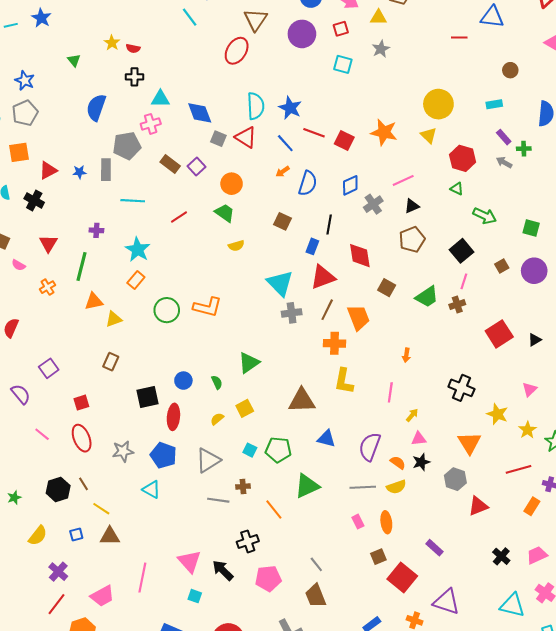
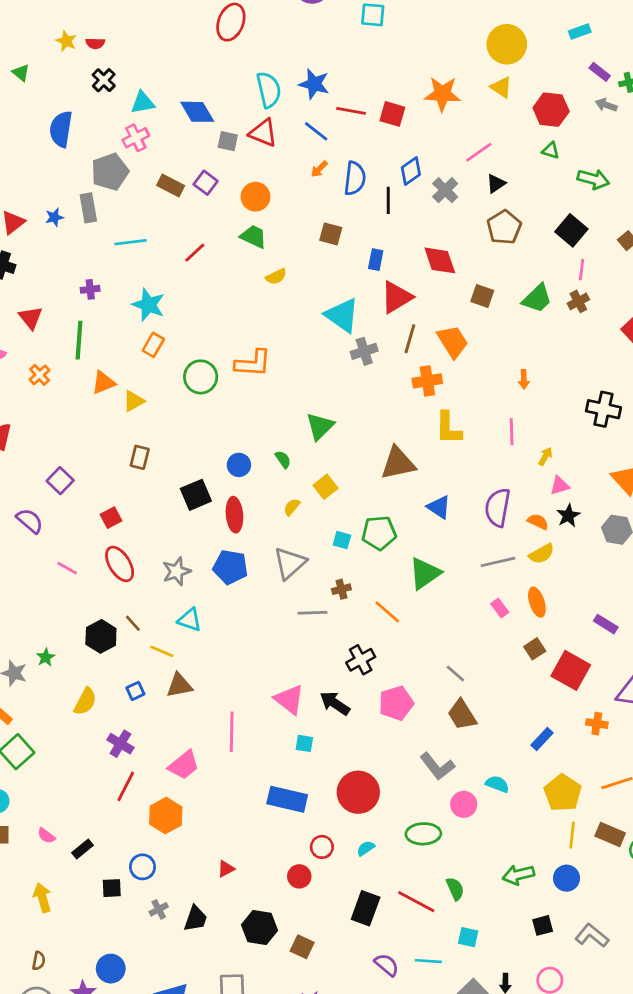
black cross: (134, 77) -> (104, 80), turned -36
black line: (329, 224) -> (388, 200), moved
blue triangle: (326, 439) -> (439, 507), turned 30
cyan triangle: (151, 489) -> (190, 620), moved

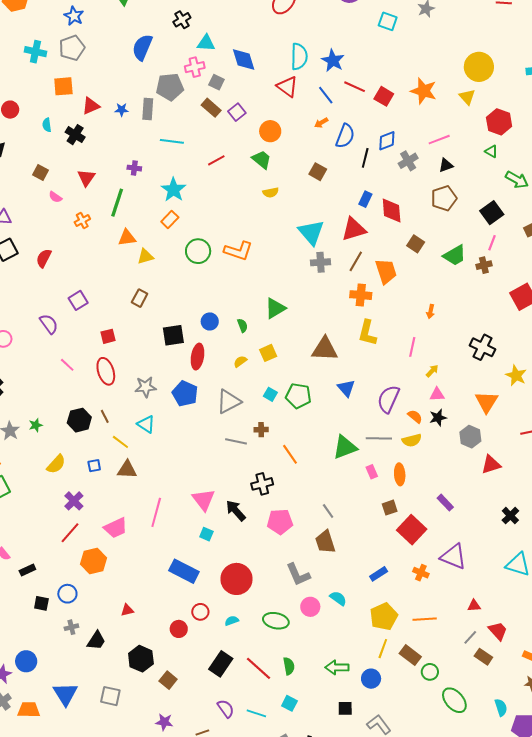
gray square: (228, 141) -> (216, 82), moved
blue rectangle: (376, 260) -> (365, 199), moved
green triangle: (425, 573) -> (345, 447), moved

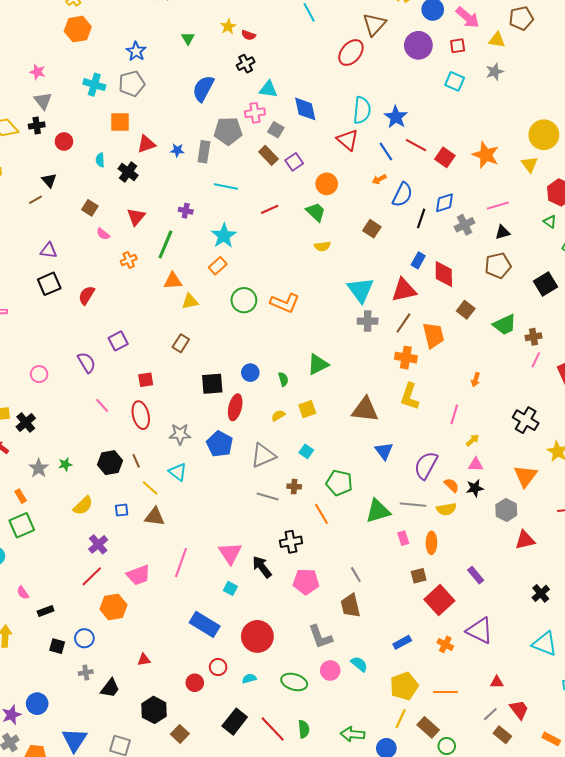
pink line: (492, 243) -> (536, 360), moved
green pentagon: (298, 396) -> (339, 483), moved

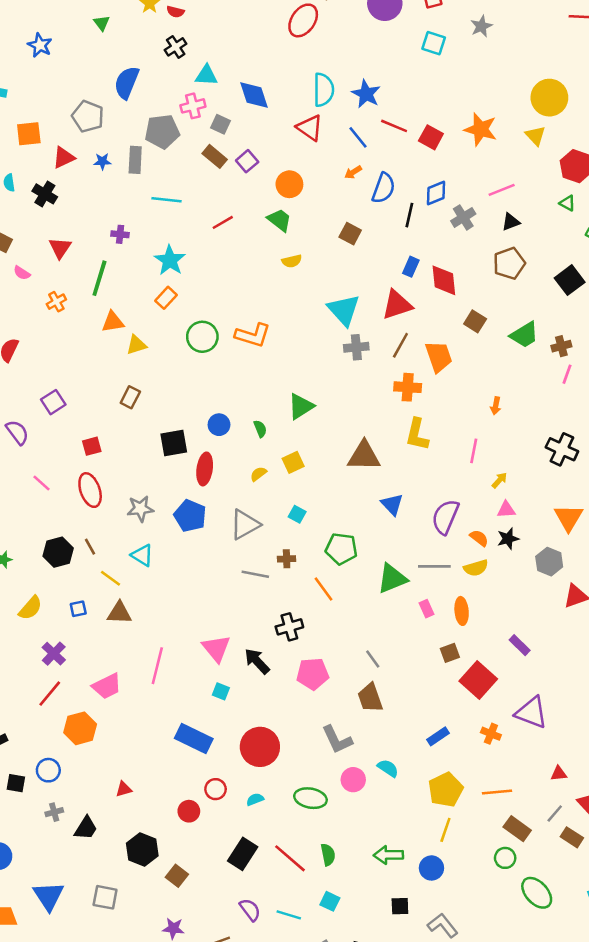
gray pentagon: (132, 84) -> (88, 116), moved, turned -30
brown rectangle: (428, 727) -> (517, 829), moved

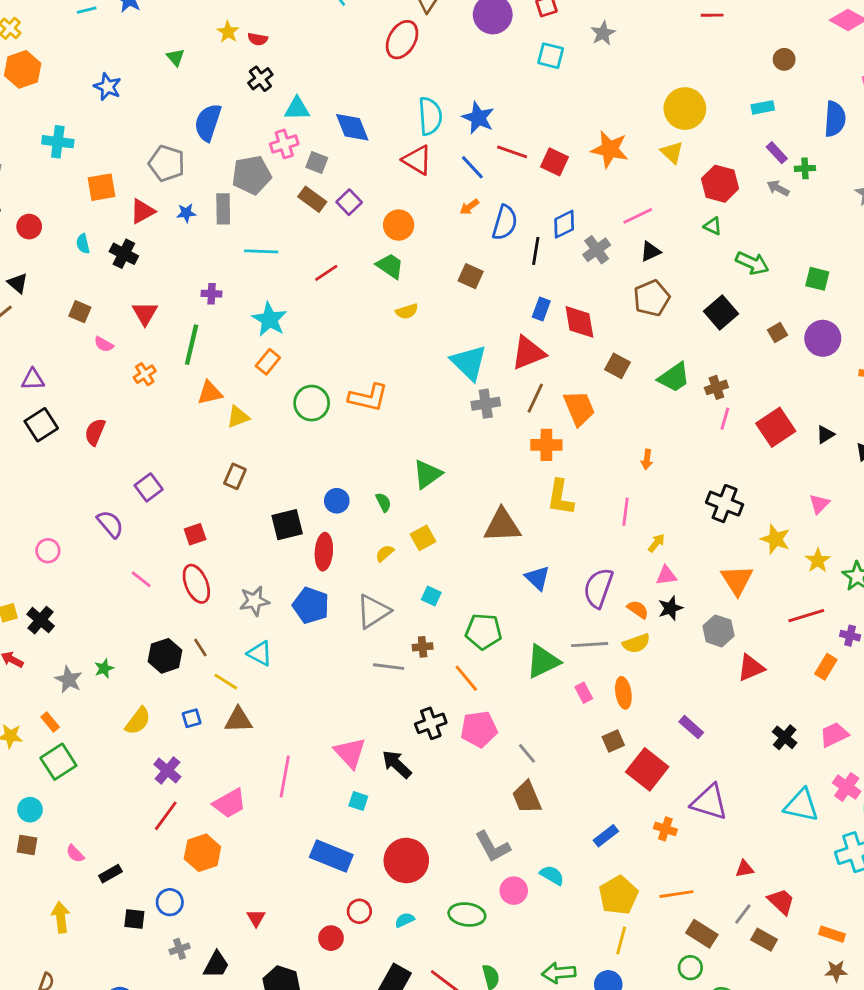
pink pentagon: (313, 674) -> (479, 729), moved
red triangle: (124, 789) -> (256, 918), turned -42

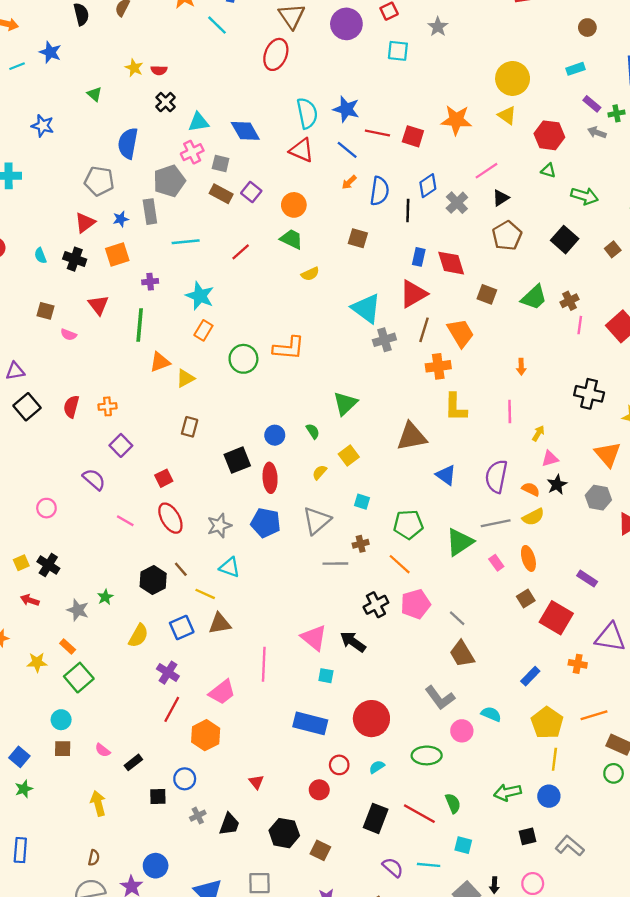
orange square: (101, 187) -> (117, 254), moved
orange cross: (145, 374) -> (107, 406), moved, turned 36
blue square: (192, 718) -> (182, 627), size x1.5

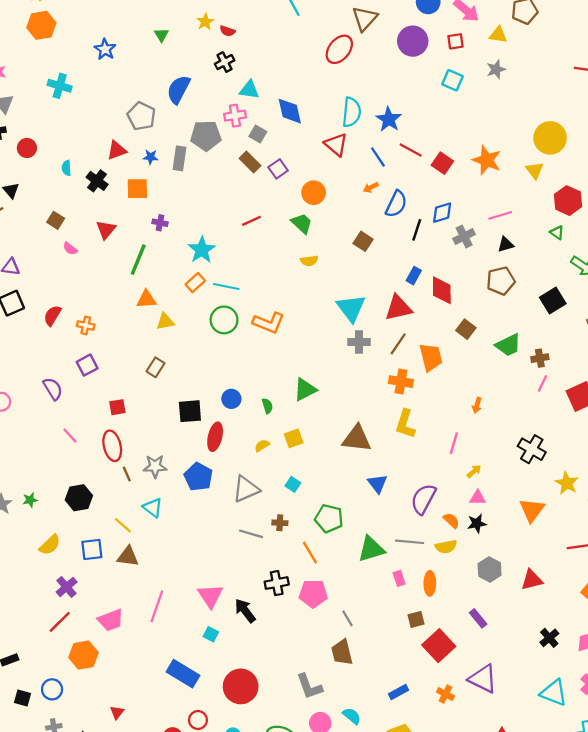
cyan line: (186, 242) -> (226, 286), moved
gray hexagon: (598, 498) -> (490, 570), moved
brown line: (181, 569) -> (127, 474), moved

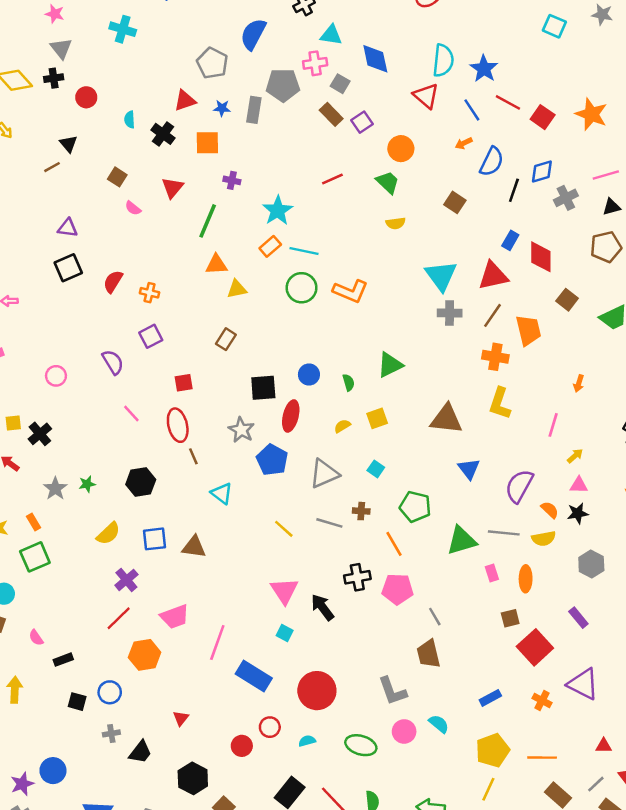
gray star: (496, 69) -> (602, 15), turned 30
gray star: (155, 466) -> (241, 430), moved, turned 30
yellow line: (123, 525) -> (284, 529), moved
pink line: (157, 606) -> (217, 643), moved

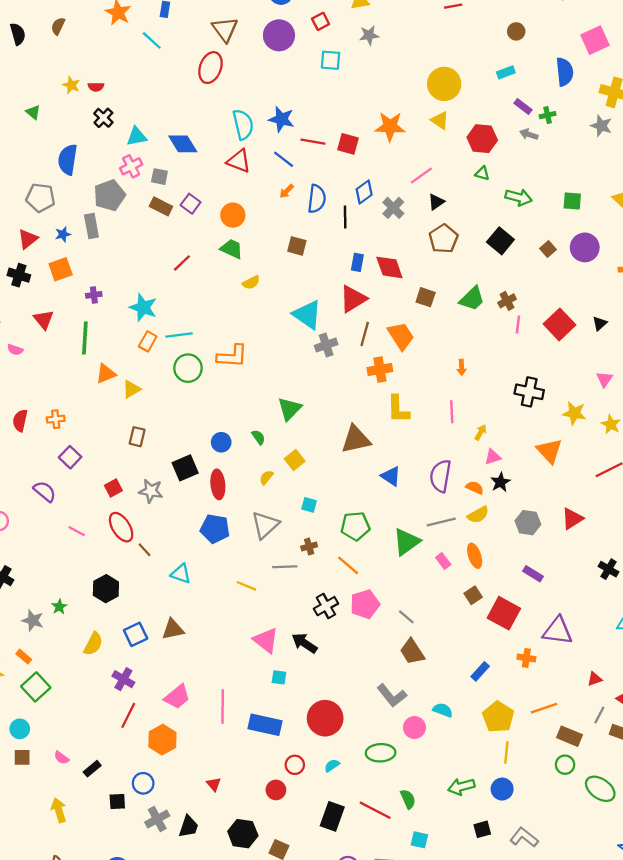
gray star: (241, 430) -> (151, 491), moved
gray cross: (111, 733) -> (157, 819), size x1.5

